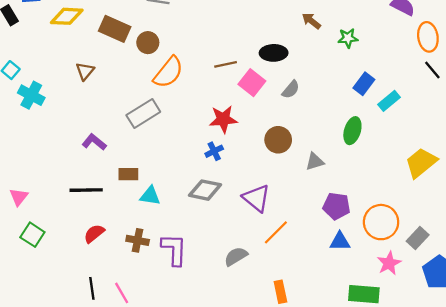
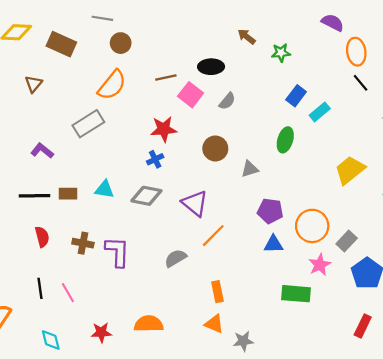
brown circle: (148, 43) -> (121, 43), moved
brown rectangle: (128, 174) -> (68, 194), moved
cyan triangle: (150, 196) -> (105, 189), moved
red semicircle: (94, 234) -> (42, 237), turned 114

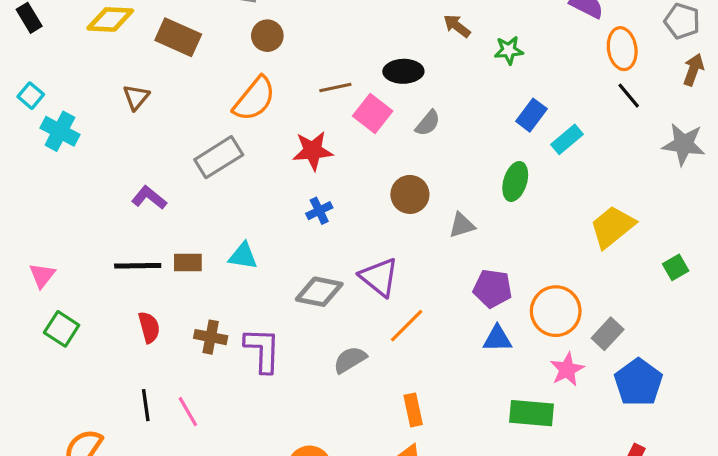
red star: (164, 129) -> (313, 151), moved
gray diamond: (146, 196) -> (319, 292), moved

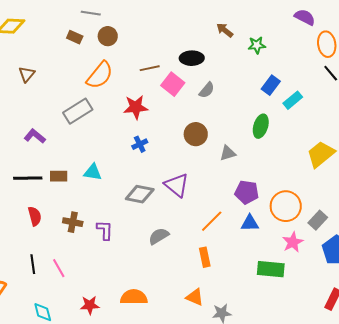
brown rectangle: (178, 37) -> (75, 37), moved, size x0.6
orange line: (407, 326) -> (212, 221), moved
purple L-shape: (262, 350) -> (105, 230), size x0.7
orange rectangle: (413, 410) -> (205, 257), moved

